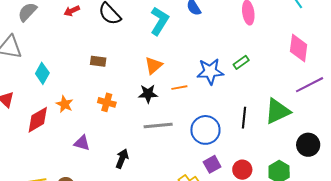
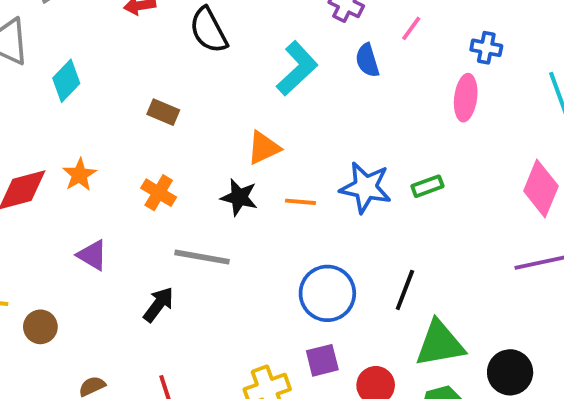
cyan diamond: (42, 73) -> (66, 81), moved
green triangle: (277, 111) -> (440, 344), moved
gray line: (158, 125) -> (202, 257), moved

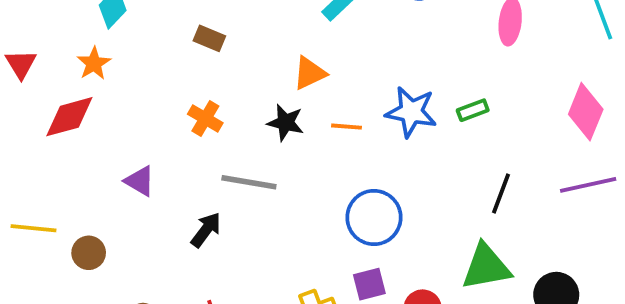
orange star: (80, 175) -> (94, 63), moved
black line: (405, 290) -> (501, 194), moved

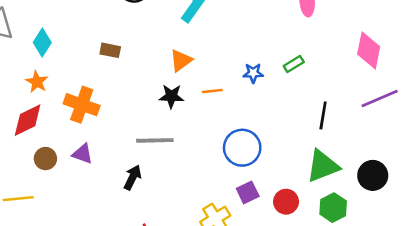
blue star: (411, 112) -> (253, 73), size x0.6
orange cross: (205, 119) -> (82, 105), moved, size x1.5
brown circle: (89, 253) -> (45, 159), moved

